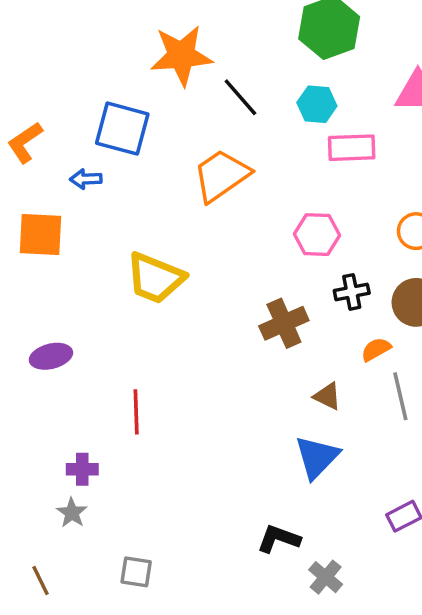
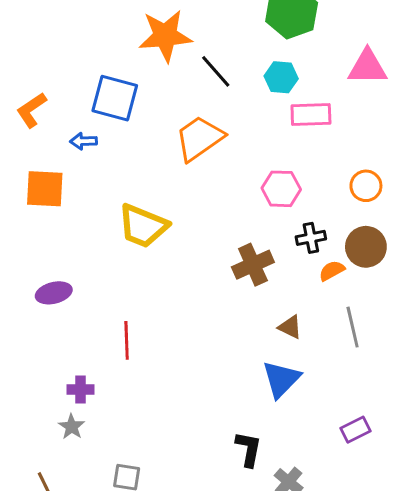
orange semicircle: (376, 349) -> (332, 271), moved
black L-shape: (279, 539) -> (248, 449), turned 81

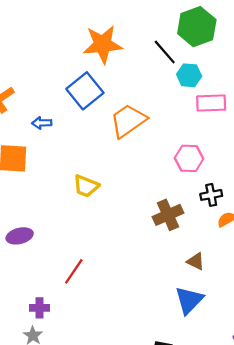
black line: (216, 71) -> (165, 52), moved
blue square: (115, 98) -> (85, 91), moved, turned 36
yellow trapezoid: (143, 226) -> (86, 186), size x0.7
red line: (127, 340) -> (74, 271), turned 36

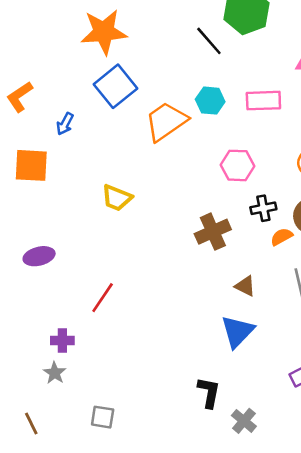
orange star: (103, 44) -> (104, 32), moved
cyan hexagon: (189, 75) -> (210, 101), moved
blue arrow: (42, 123) -> (65, 124), turned -60

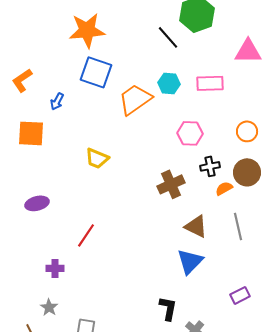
blue square: (116, 86) -> (96, 72), turned -32
brown triangle: (245, 286) -> (196, 226), size x1.4
gray star: (55, 373) -> (49, 307), moved

